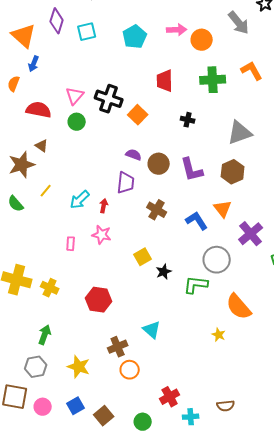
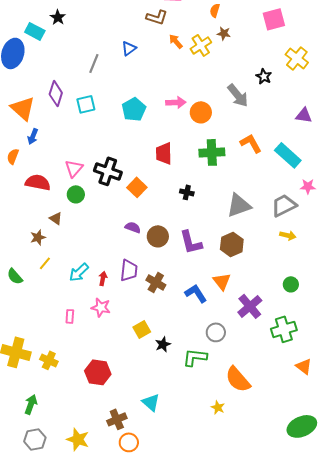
brown triangle: (42, 146) -> (56, 218), moved
brown star: (22, 165) -> (38, 237), moved, size x0.6
purple trapezoid: (126, 183) -> (129, 270), moved
gray circle: (217, 260) -> (216, 332), size x0.7
green arrow: (45, 335) -> (31, 404), moved

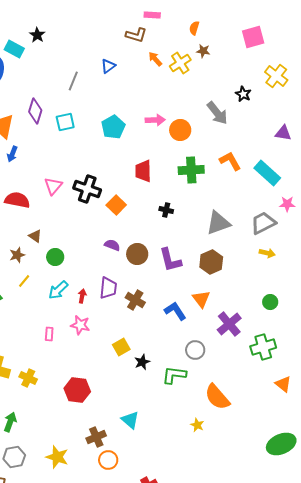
green circle: (76, 194) -> (55, 257), moved

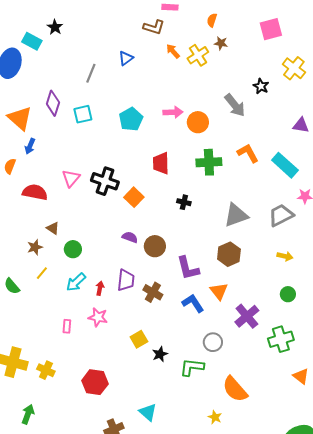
yellow arrow: (267, 253) -> (285, 256), moved
purple L-shape: (170, 260) -> (188, 268), moved

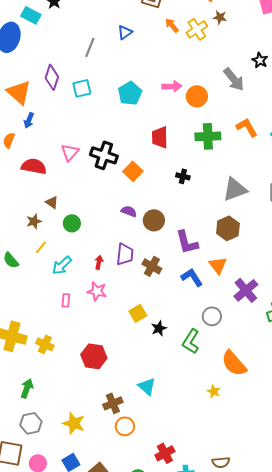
cyan arrow: (76, 282) -> (62, 265), moved
green L-shape: (192, 367) -> (191, 341), turned -65

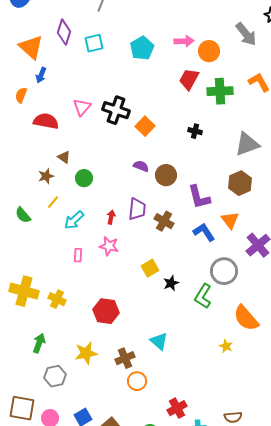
red trapezoid: (160, 137) -> (189, 79), moved, turned 30
gray circle: (212, 316) -> (224, 271), size x1.4
gray hexagon: (31, 423) -> (55, 376), moved
yellow star: (74, 423) -> (86, 353), moved, turned -30

